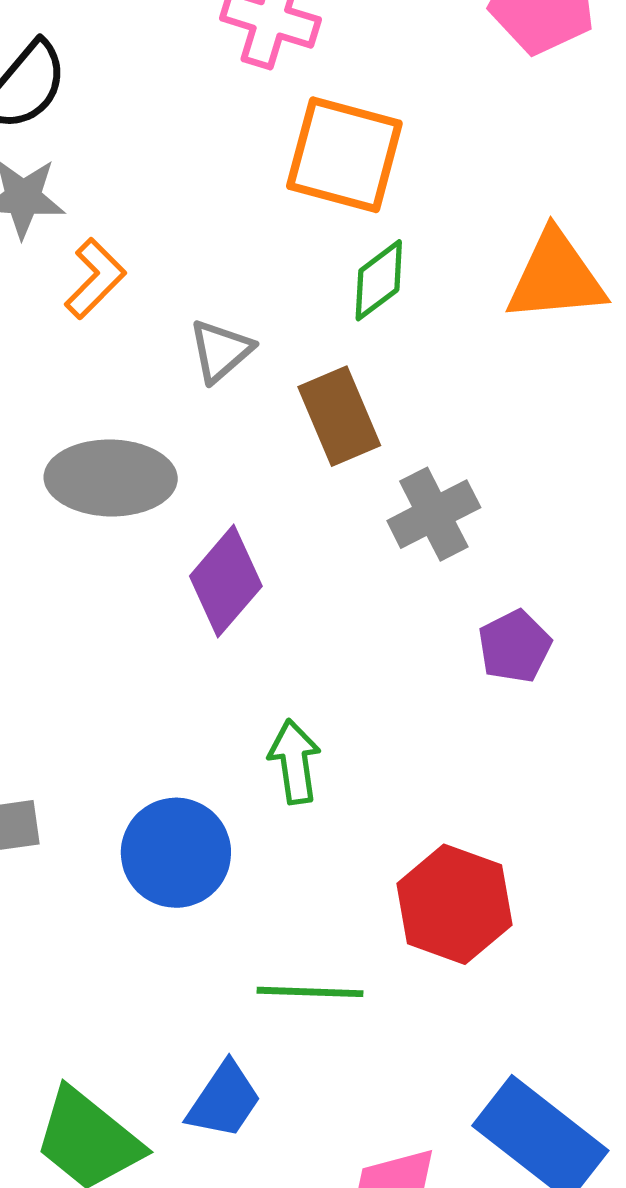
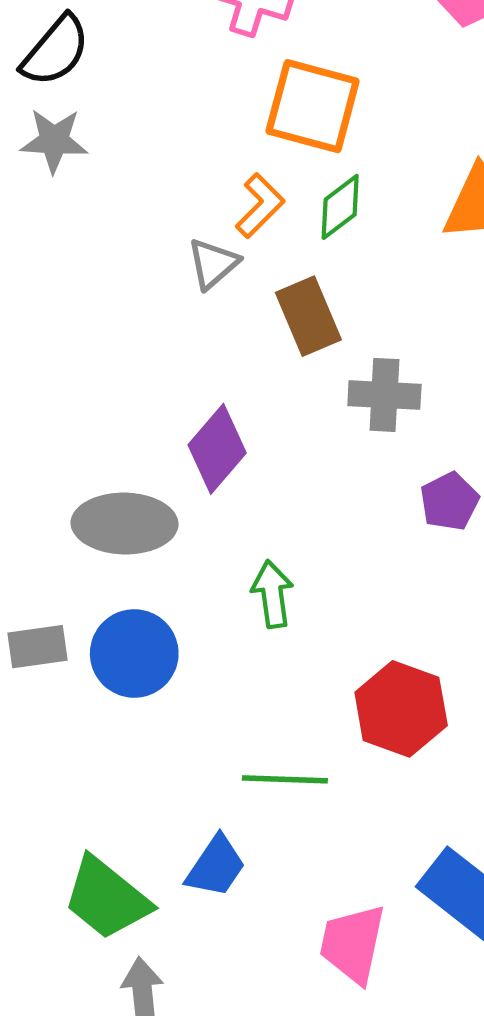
orange L-shape: (95, 279) -> (260, 206), moved
gray ellipse: (111, 478) -> (125, 524), moved
gray cross: (434, 514) -> (384, 395), turned 30
blue circle: (176, 853) -> (134, 653), moved

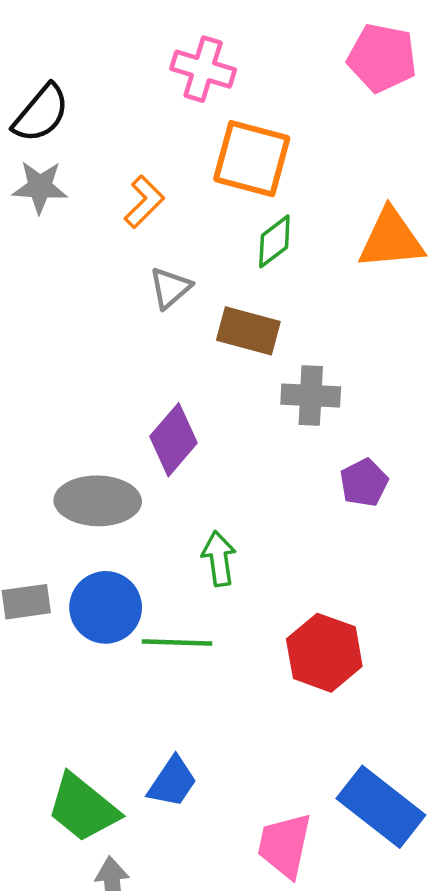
orange L-shape: (260, 206) -> (144, 202), moved
brown rectangle: (308, 316) -> (248, 331), turned -52
green line: (285, 779) -> (177, 643), moved

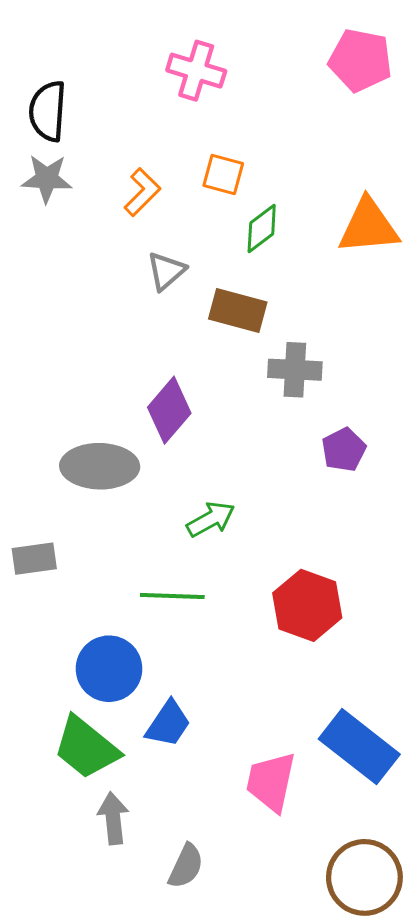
black semicircle: (41, 113) -> (48, 111), turned 144
orange square: (252, 159) -> (223, 174), moved, size x0.6
green arrow: (219, 559) -> (211, 519), turned 69
blue circle: (106, 607) -> (109, 669), moved

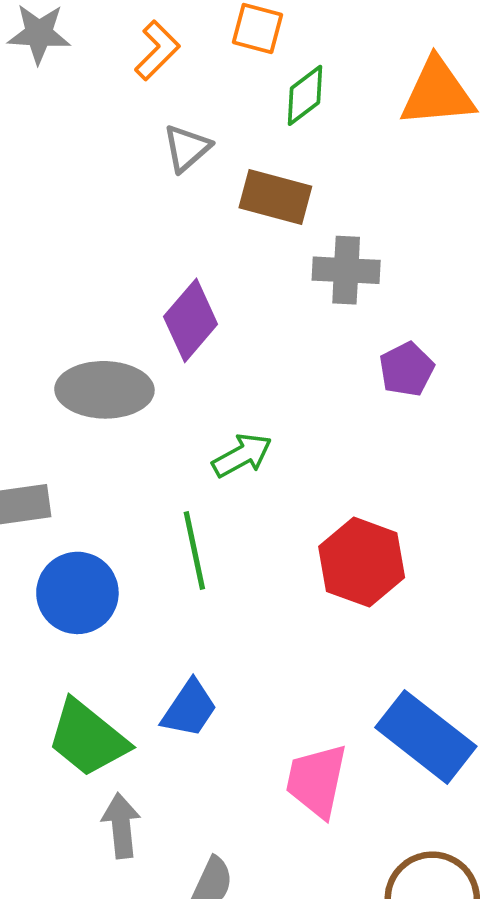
green line: (172, 596) -> (194, 550), turned 76
blue circle: (109, 669) -> (77, 593), moved

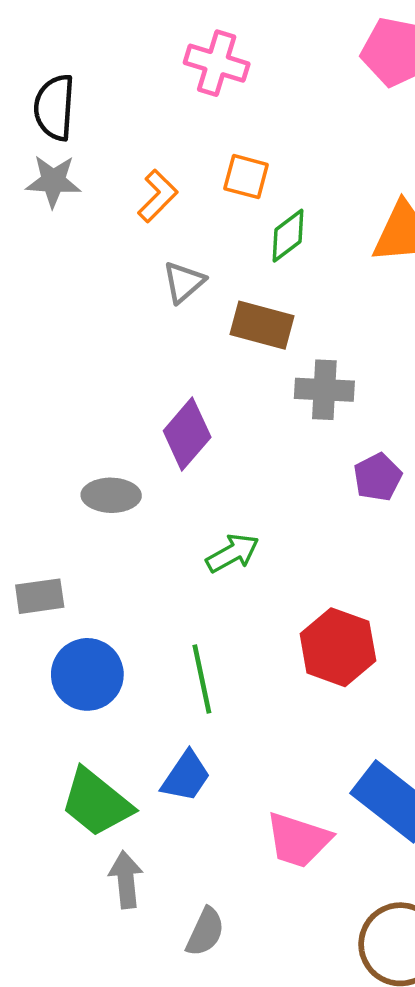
gray ellipse: (104, 390) -> (111, 495), size x0.7
green line: (194, 550) -> (202, 679), moved
pink trapezoid: (317, 781) -> (298, 840), turned -84

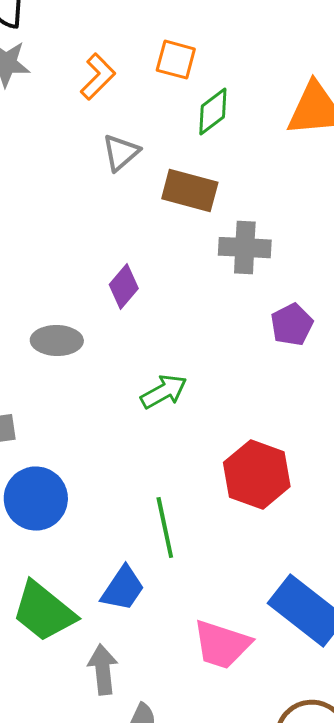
purple diamond: (187, 434) -> (124, 287), size x0.7
green line: (202, 679) -> (165, 528), moved
gray arrow: (126, 880) -> (103, 670), moved

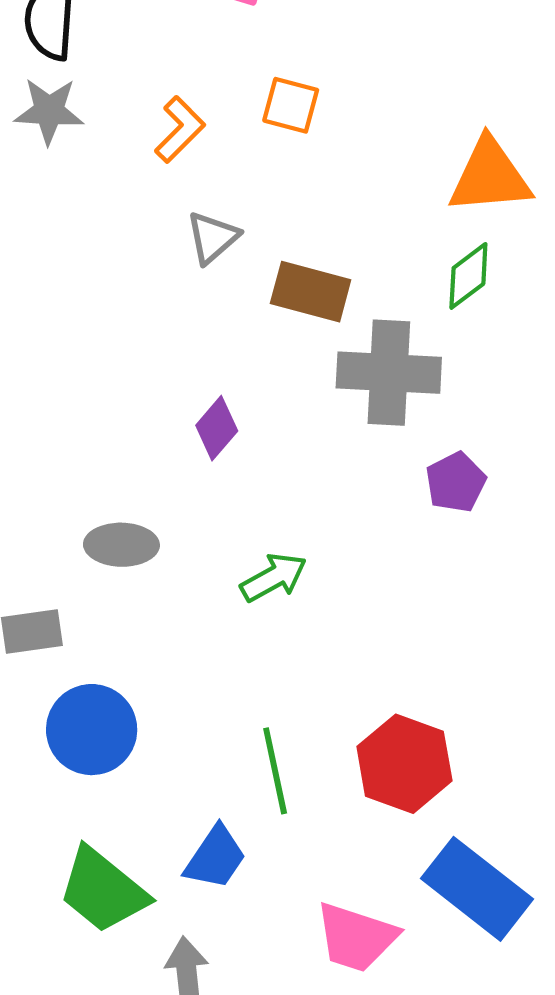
green diamond: (213, 112) -> (468, 276), moved
gray cross: (245, 248) -> (389, 373), size x1.4
gray ellipse: (57, 341) -> (121, 545), moved
red hexagon: (257, 475) -> (404, 764), moved

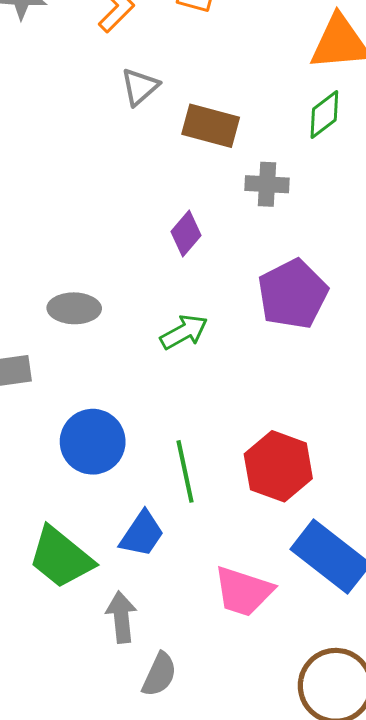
gray cross: (389, 373) -> (267, 184), size x0.6
purple diamond: (217, 428) -> (186, 233), moved
purple pentagon: (456, 482) -> (293, 294), moved, size x1.6
blue circle: (92, 730) -> (93, 442), moved

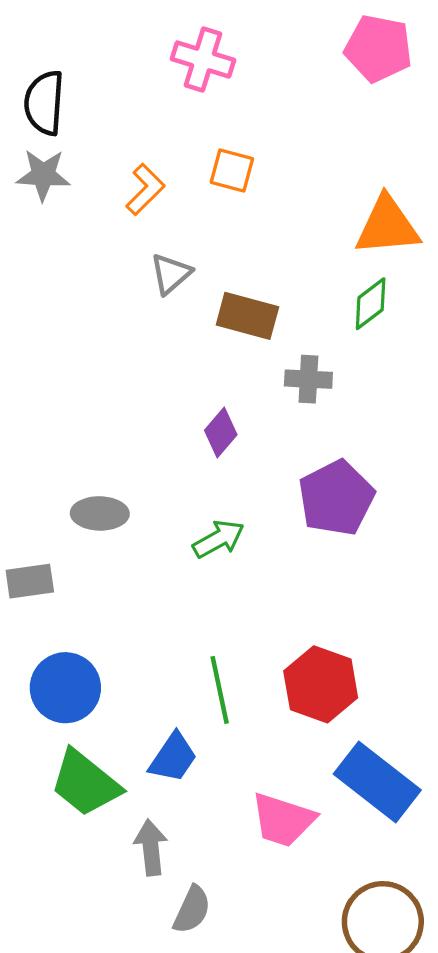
blue circle: (93, 442) -> (65, 688), moved

